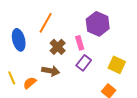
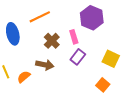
orange line: (46, 23) -> (40, 17), turned 35

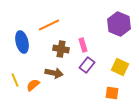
purple hexagon: (92, 18) -> (119, 24), moved
brown cross: (52, 41) -> (61, 49), turned -35
orange square: (103, 85) -> (112, 93), turned -32

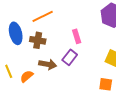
brown cross: (61, 49) -> (38, 40), moved
purple rectangle: (87, 65) -> (70, 57), moved

